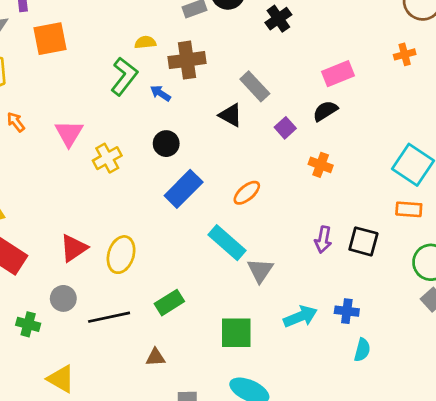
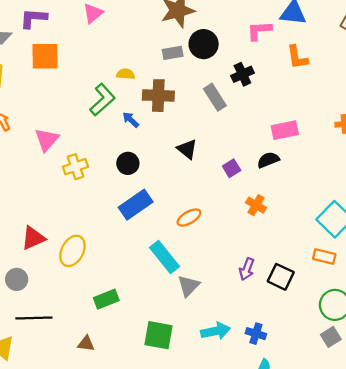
gray rectangle: (255, 86) -> (215, 97), moved
black line: (109, 317) -> (34, 318), moved

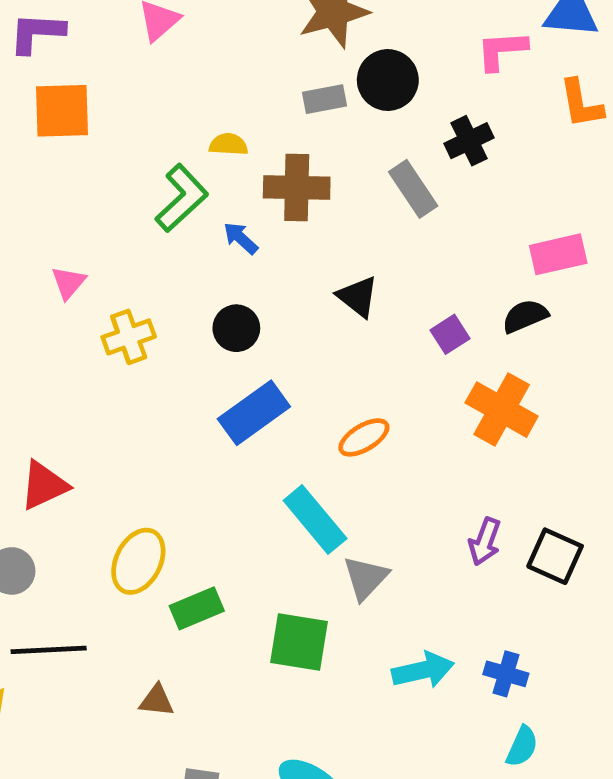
pink triangle: (47, 140) -> (68, 283), size x0.7
orange cross: (256, 205) -> (502, 410), size x1.6
yellow ellipse: (72, 251) -> (138, 561), moved
green square: (159, 335) -> (299, 642), moved

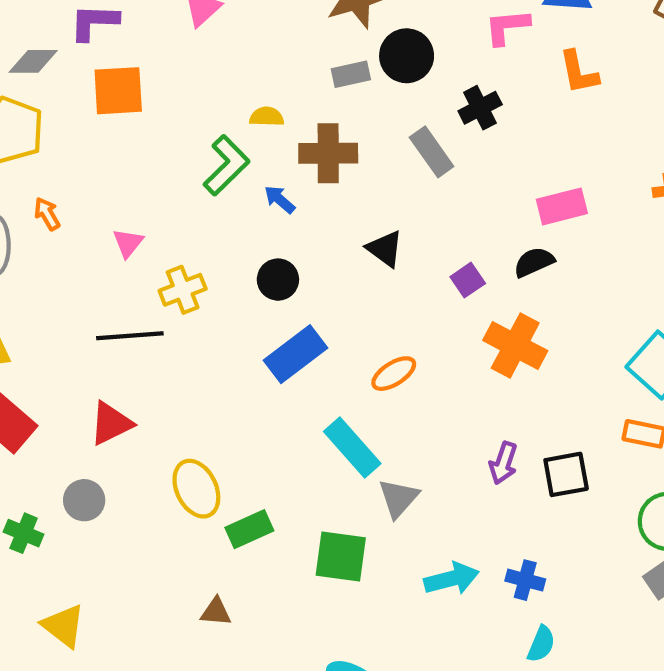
black square: (555, 556) -> (566, 474), turned -33
yellow ellipse: (138, 561) -> (196, 489), turned -52
black line: (49, 650) -> (130, 336), moved

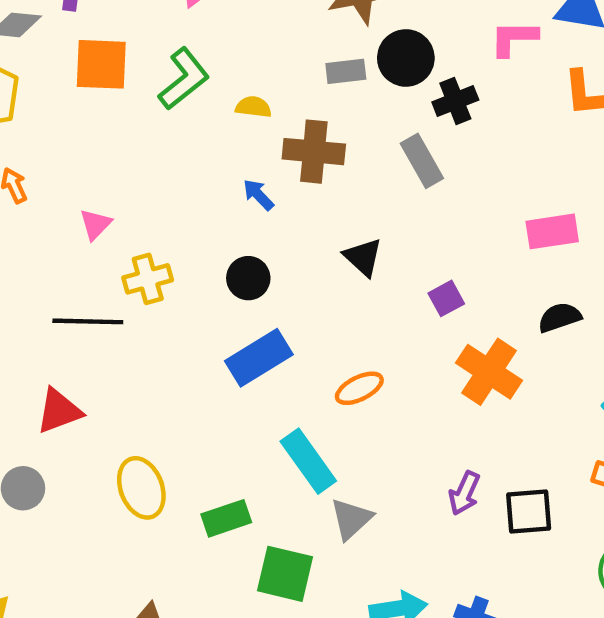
black cross: (480, 108) -> (455, 101), moved
green L-shape: (226, 165) -> (184, 79), moved
black semicircle: (534, 262) -> (560, 317), moved
green rectangle: (249, 529) -> (226, 518), moved

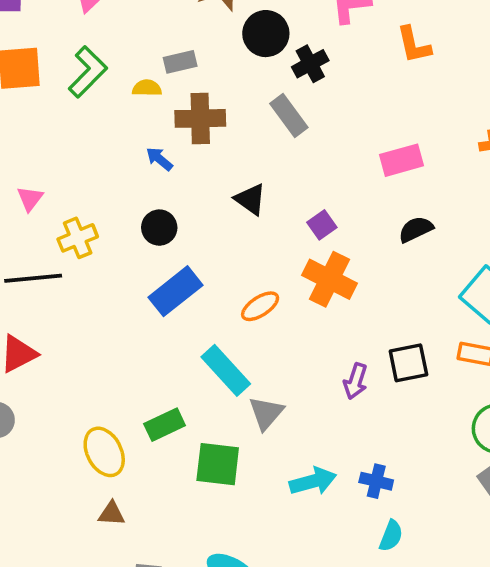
gray rectangle: (346, 71) -> (180, 62), moved
orange cross: (489, 372) -> (329, 279), moved
yellow ellipse: (141, 488) -> (104, 452), moved
black square: (529, 512) -> (408, 363), moved

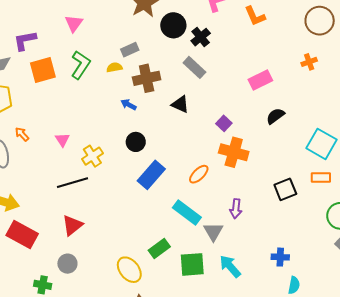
black triangle: (250, 199) -> (180, 104), moved
purple arrow: (356, 381) -> (236, 209), moved
cyan arrow: (313, 481) -> (230, 266), moved, turned -105

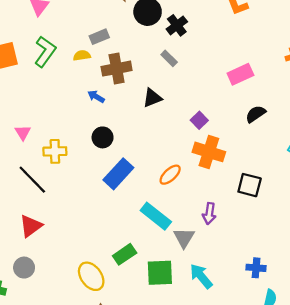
gray rectangle: (194, 67) -> (169, 58), size x0.7
black triangle: (180, 104) -> (152, 98), turned -48
yellow cross: (92, 156) -> (55, 151), turned 30
black line: (72, 183) -> (32, 180), turned 60
black square: (285, 189) -> (250, 185), moved, turned 35

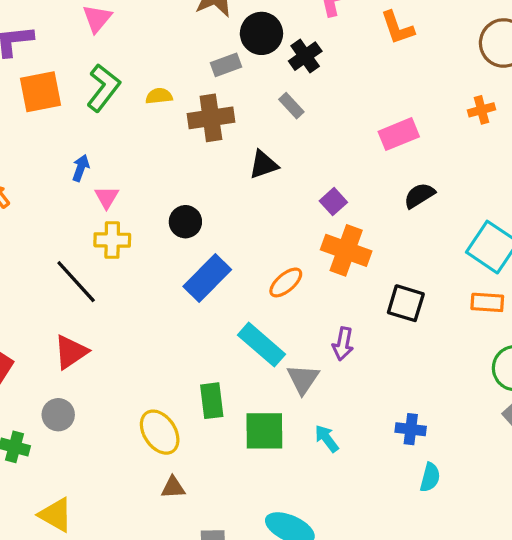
gray rectangle: (99, 37) -> (226, 65), moved
blue arrow: (96, 96) -> (81, 168), moved, turned 77
pink triangle: (23, 133) -> (107, 197), moved
green rectangle: (125, 254) -> (212, 401), turned -65
cyan arrow: (201, 276) -> (327, 439), size x0.7

